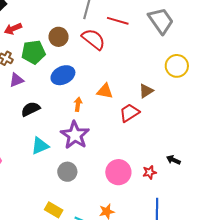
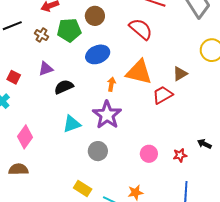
red semicircle: (93, 39) -> (141, 29), moved
purple triangle: (16, 80) -> (46, 69), moved
orange triangle: (105, 91) -> (139, 72), size x1.6
pink circle: (118, 172) -> (149, 154), size x0.7

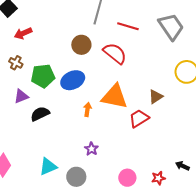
brown circle: (95, 16) -> (81, 45), moved
green pentagon: (69, 30) -> (43, 76), moved
purple star: (107, 115) -> (91, 149), moved, size x0.5
cyan triangle: (72, 124) -> (48, 167), moved

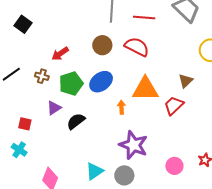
red arrow: (23, 33) -> (60, 54), moved
purple star: (91, 149) -> (133, 145), size x2.0

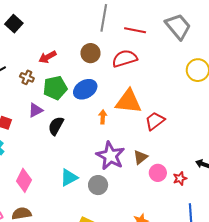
red semicircle: (137, 47) -> (125, 58), turned -50
brown triangle: (186, 81) -> (141, 157), moved
black semicircle: (76, 121) -> (56, 126), turned -30
pink circle: (174, 166) -> (158, 173), moved

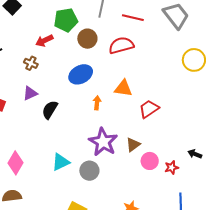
brown cross: (27, 77) -> (31, 63), moved
green pentagon: (55, 88) -> (66, 20), moved
orange triangle: (128, 101) -> (123, 88), size x0.7

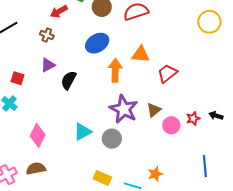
orange arrow: (97, 103) -> (115, 70), size x1.6
red star: (172, 167) -> (193, 118), moved

